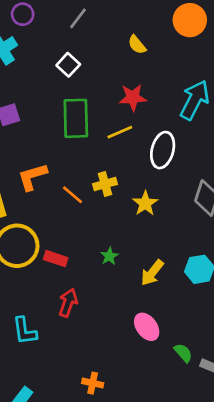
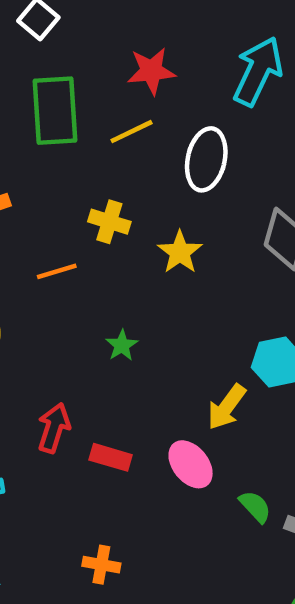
yellow cross: (105, 184) -> (109, 222), turned 35
orange line: (73, 195) -> (57, 271), moved, turned -55
red rectangle: (56, 259) -> (111, 457), moved
yellow arrow: (152, 273) -> (227, 407), moved

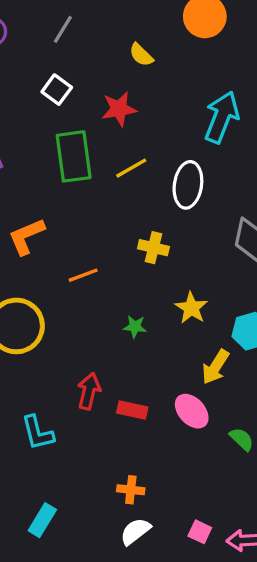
red star: (151, 71) -> (119, 109), moved
yellow cross: (109, 222) -> (153, 248), moved
yellow star: (180, 252) -> (191, 308), moved
green star: (122, 345) -> (135, 327), turned -30

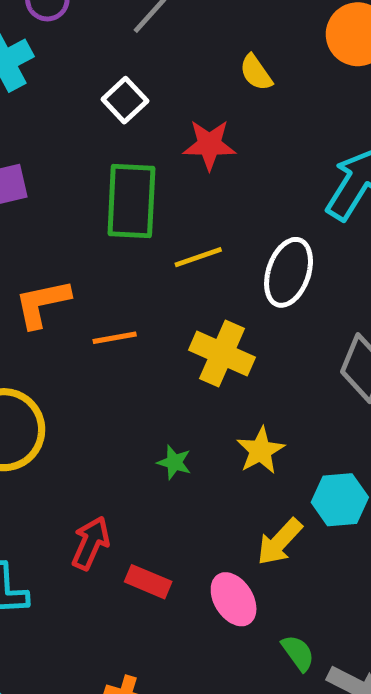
yellow line: (131, 168) -> (198, 257), moved
yellow cross: (153, 248) -> (222, 354), size x1.4
orange line: (83, 275) -> (115, 338), moved

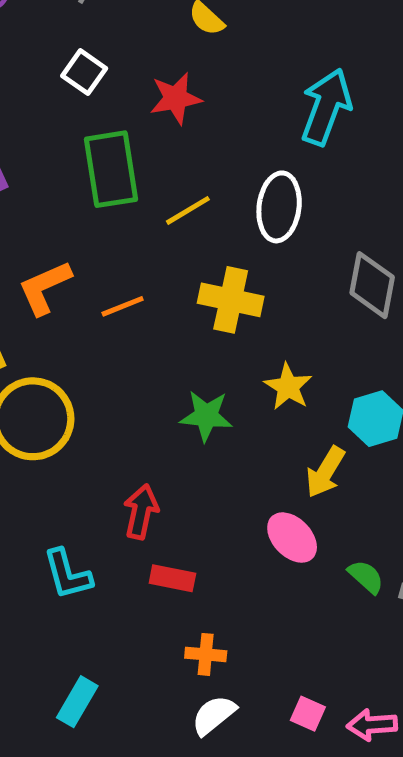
green star: (174, 462) -> (206, 416), size x1.5
red rectangle: (148, 582) -> (172, 578), moved

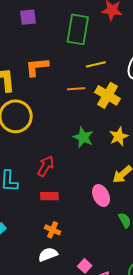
yellow line: (188, 210) -> (96, 64), moved
orange line: (123, 306) -> (76, 89), moved
red rectangle: (172, 578) -> (49, 196), turned -30

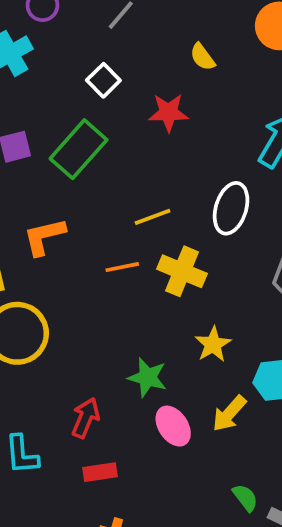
green rectangle: (78, 29) -> (79, 149), moved, turned 40
green star: (83, 137) -> (147, 377), moved
pink ellipse: (101, 196) -> (173, 426), moved

